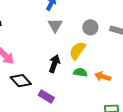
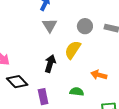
green semicircle: (80, 72) -> (77, 92), moved
purple rectangle: (46, 96) -> (43, 97), turned 49

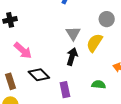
gray triangle: (50, 25) -> (73, 33), moved

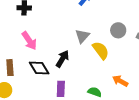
yellow semicircle: (94, 43) -> (101, 50), turned 96
black arrow: (72, 57) -> (62, 59), moved

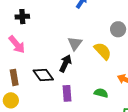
gray triangle: (82, 36) -> (75, 44), moved
pink arrow: (29, 41) -> (17, 44), moved

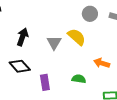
gray triangle: (75, 44) -> (54, 43), moved
black arrow: (65, 63) -> (22, 37), moved

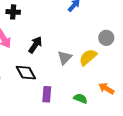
yellow semicircle: (77, 37) -> (88, 57), turned -96

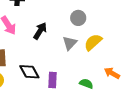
gray circle: (106, 38) -> (78, 18), moved
black diamond: (26, 73) -> (29, 72), moved

